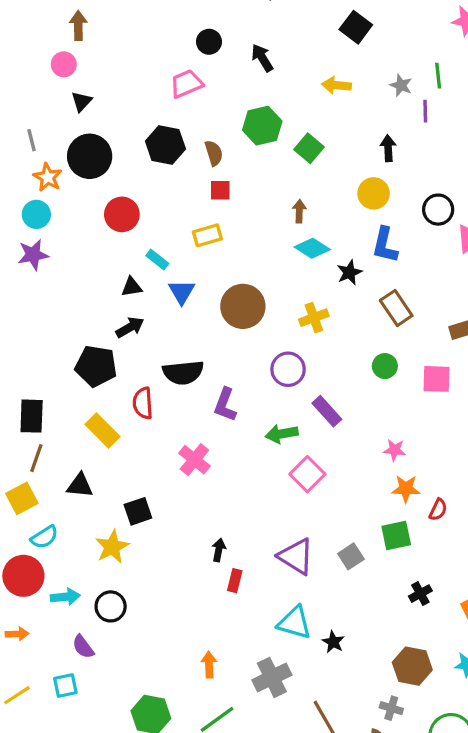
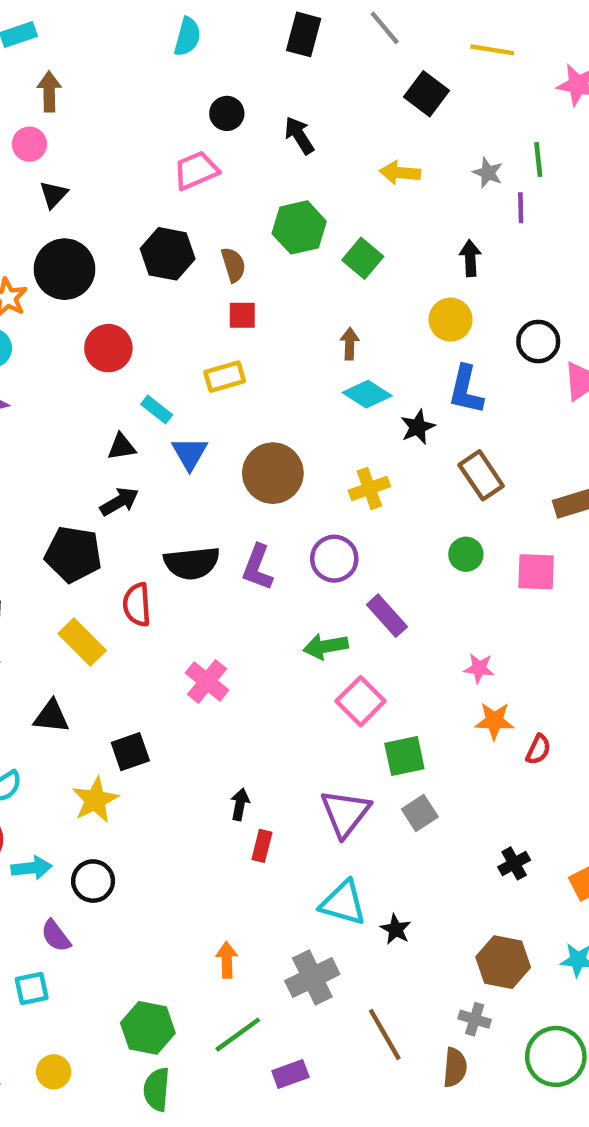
purple L-shape: (225, 405) -> (258, 567), moved
green square: (396, 535) -> (404, 756), moved
purple triangle: (296, 556) -> (345, 813), turned 36

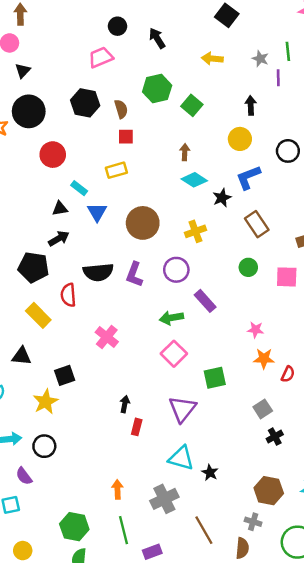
blue L-shape: (466, 390) -> (248, 177), turned 56
pink square: (361, 701) -> (174, 354), moved
gray square: (420, 813) -> (263, 409), moved
green line: (238, 1035) -> (124, 530), turned -68

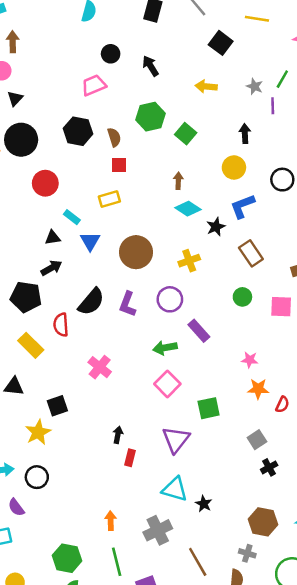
green line: (288, 51) -> (282, 79), turned 36
black semicircle: (98, 272) -> (91, 302), turned -44

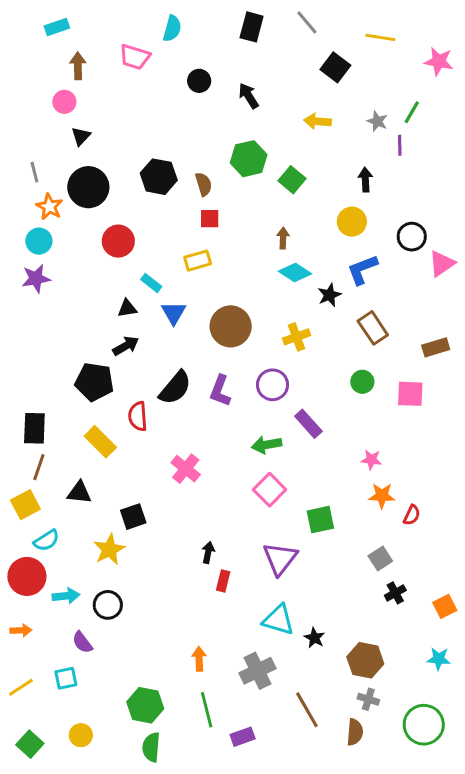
pink trapezoid: (94, 85) -> (135, 57), moved, turned -140
brown hexagon: (263, 522) -> (365, 660), moved

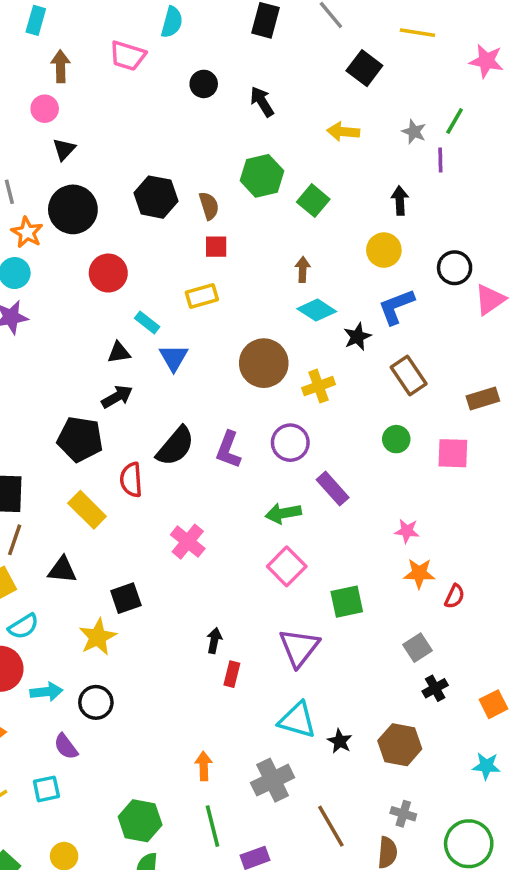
cyan rectangle: (57, 27) -> (36, 20), turned -55
brown circle: (231, 326) -> (264, 363), moved
brown hexagon: (365, 660) -> (400, 745), moved

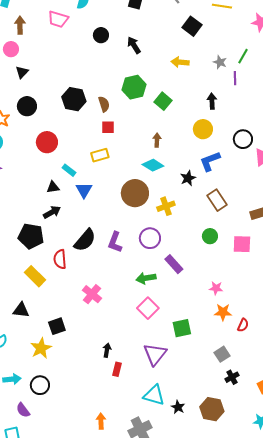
black circle: (73, 209) -> (27, 106), size x0.7
cyan diamond: (317, 310) -> (153, 165), moved

